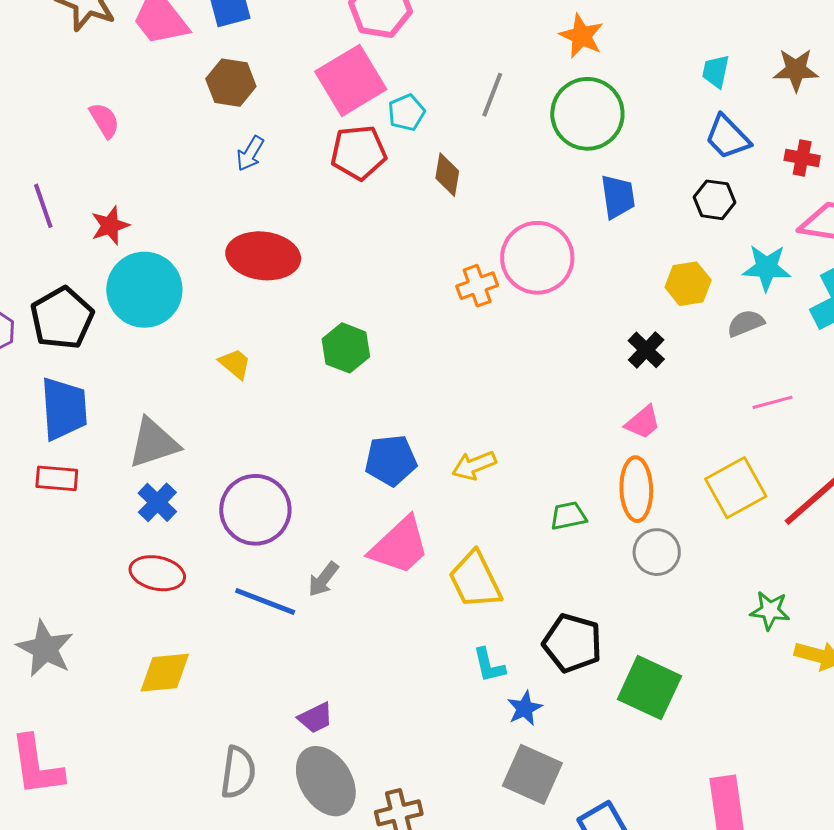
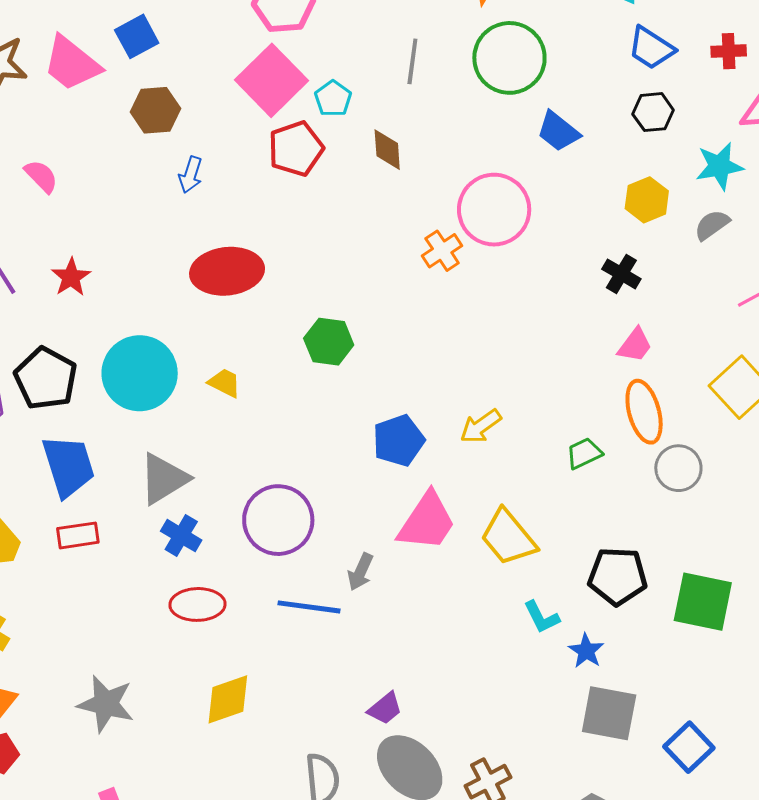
blue trapezoid: (618, 197) -> (558, 131), turned 150
cyan circle: (144, 290) -> (140, 373), moved

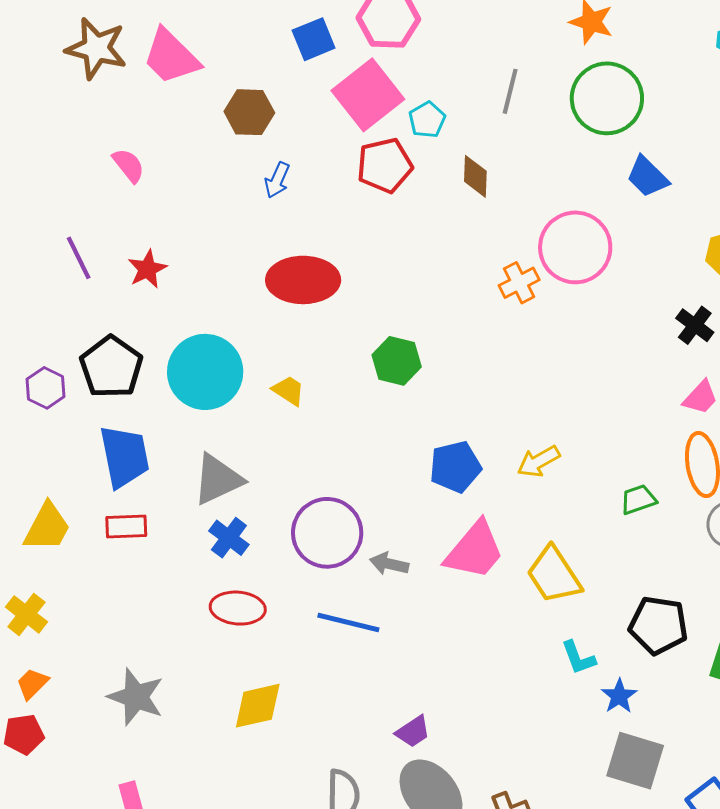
blue square: (137, 36) -> (314, 39), moved
gray arrow: (360, 572) -> (389, 564), moved, turned 72

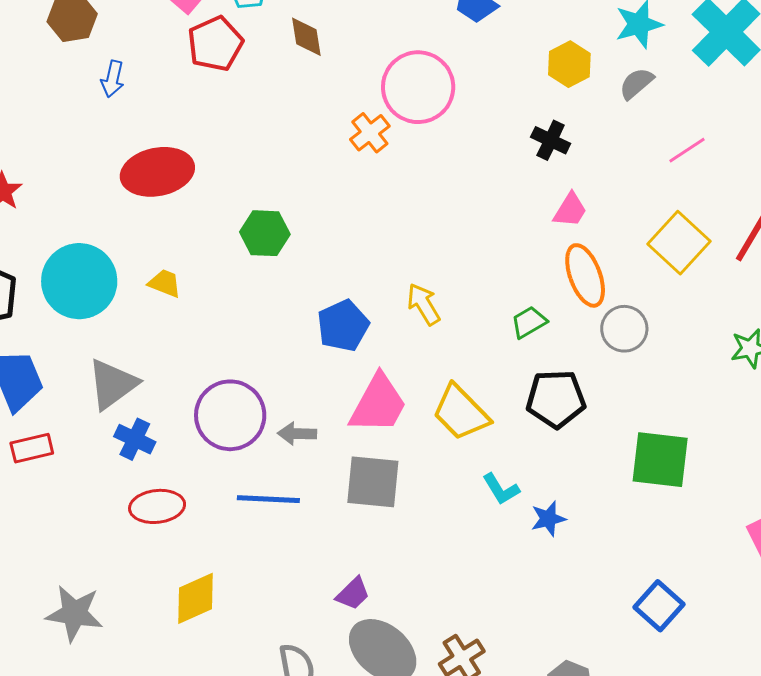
yellow arrow: (538, 461) -> (424, 304), turned 99
black pentagon: (658, 625) -> (556, 399), moved
blue star: (619, 696) -> (548, 519), turned 30
gray square: (635, 761) -> (373, 482), moved

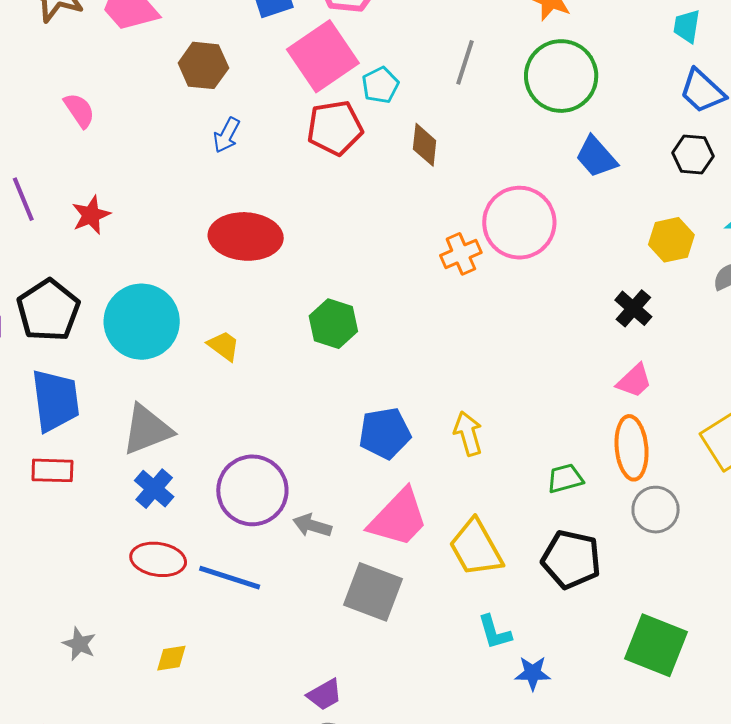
blue line: (268, 499) -> (230, 578), moved
yellow diamond: (196, 598) -> (171, 658), size x0.6
gray star: (74, 613) -> (79, 644), moved, size x0.6

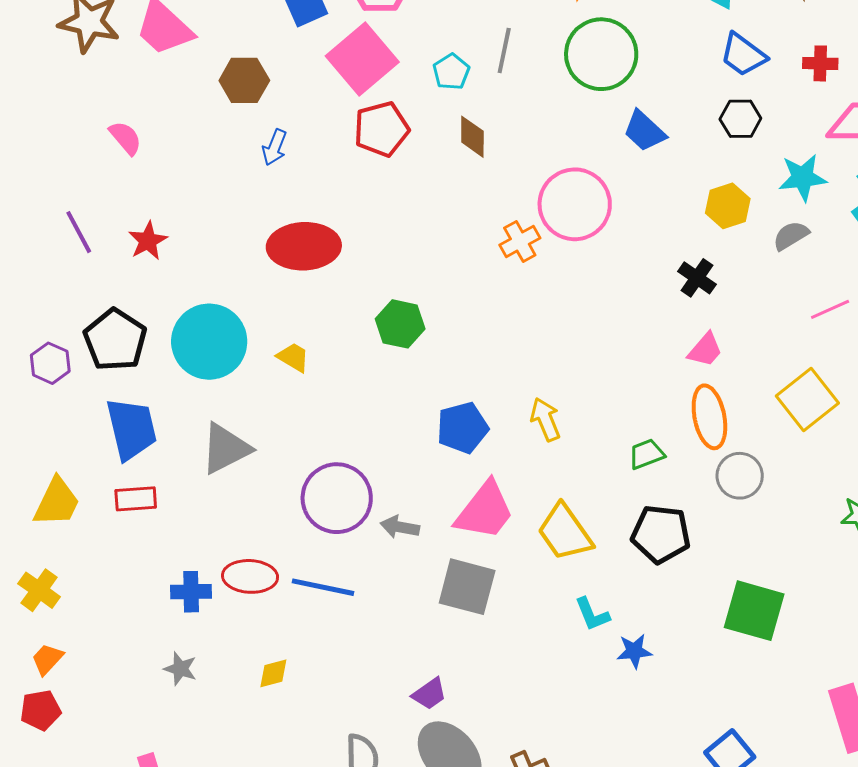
cyan pentagon: (380, 85) -> (451, 72), moved
blue cross: (154, 489) -> (191, 592), moved, turned -36

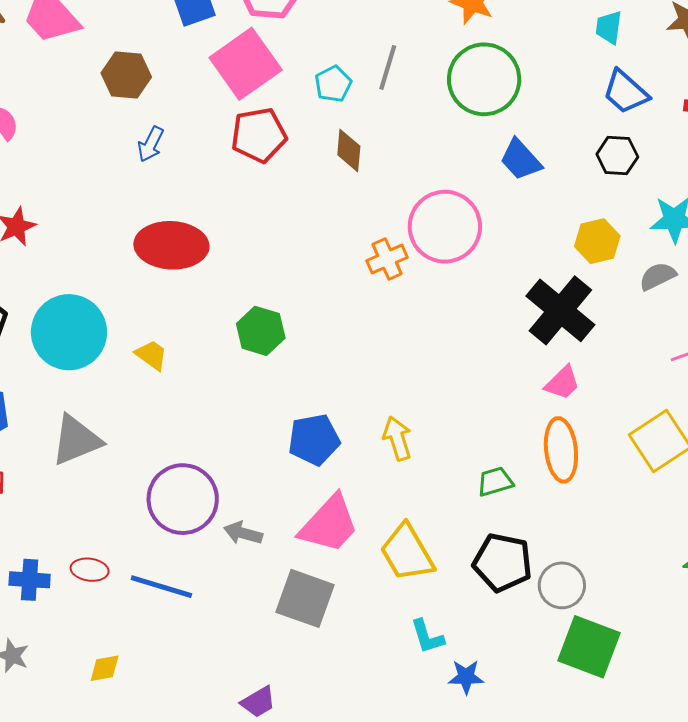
black cross: (697, 278) -> (560, 310), size x1.8
gray circle: (740, 476) -> (562, 585), moved
red ellipse: (250, 576) -> (90, 570), size x0.7

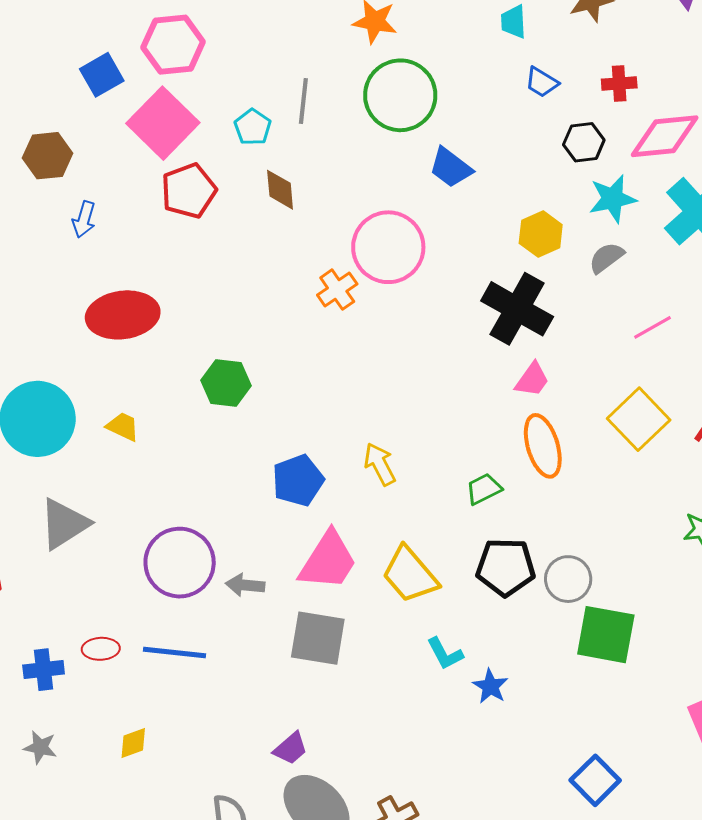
blue trapezoid: (626, 92) -> (542, 82), size x0.7
black hexagon: (617, 156) -> (584, 142), moved
blue star: (466, 677) -> (490, 686), turned -30

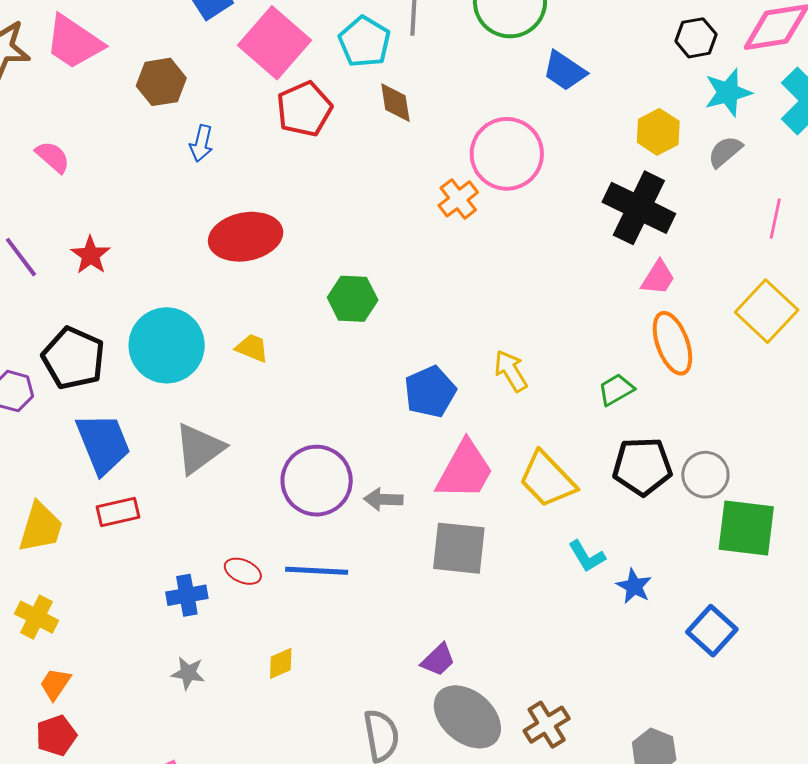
cyan pentagon: (253, 127) -> (364, 42), size x1.4
pink line: (653, 327) -> (775, 219), turned -45
red ellipse: (101, 649) -> (243, 571), turned 30
blue square: (595, 780) -> (712, 631), moved

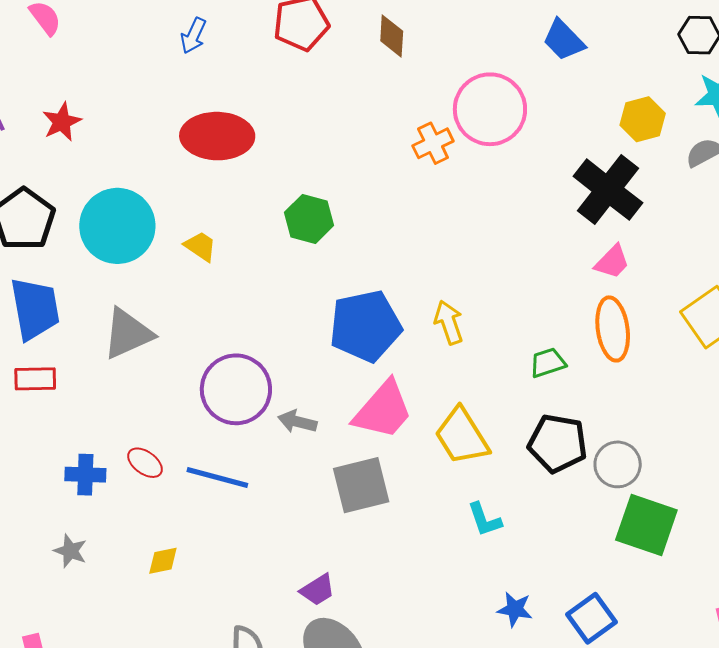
blue pentagon: (430, 392) -> (365, 326), size x1.4
gray square: (459, 548) -> (361, 485), turned -32
blue star: (634, 586) -> (515, 609), moved, turned -30

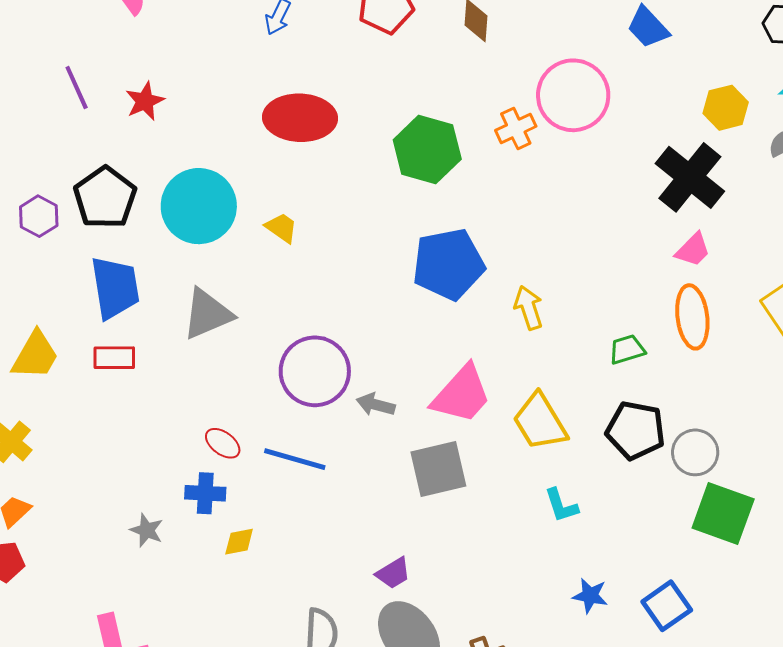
green hexagon: (309, 219) -> (427, 149), moved, size x1.4
blue pentagon: (365, 326) -> (448, 264), moved
blue cross: (85, 475) -> (205, 493), moved

